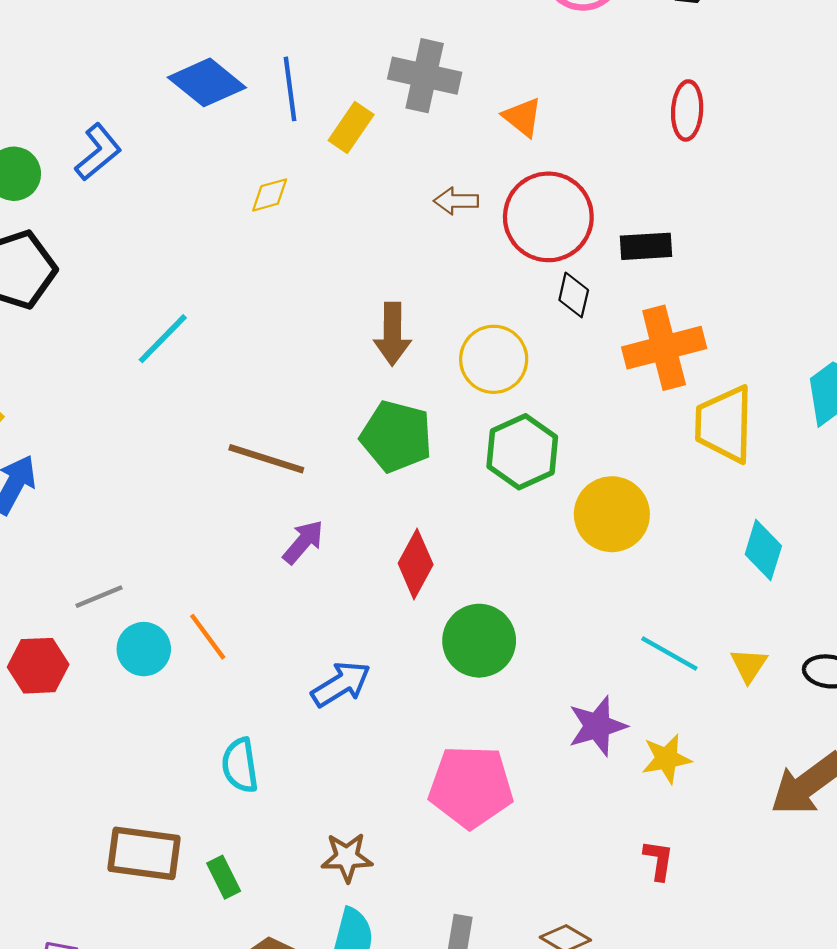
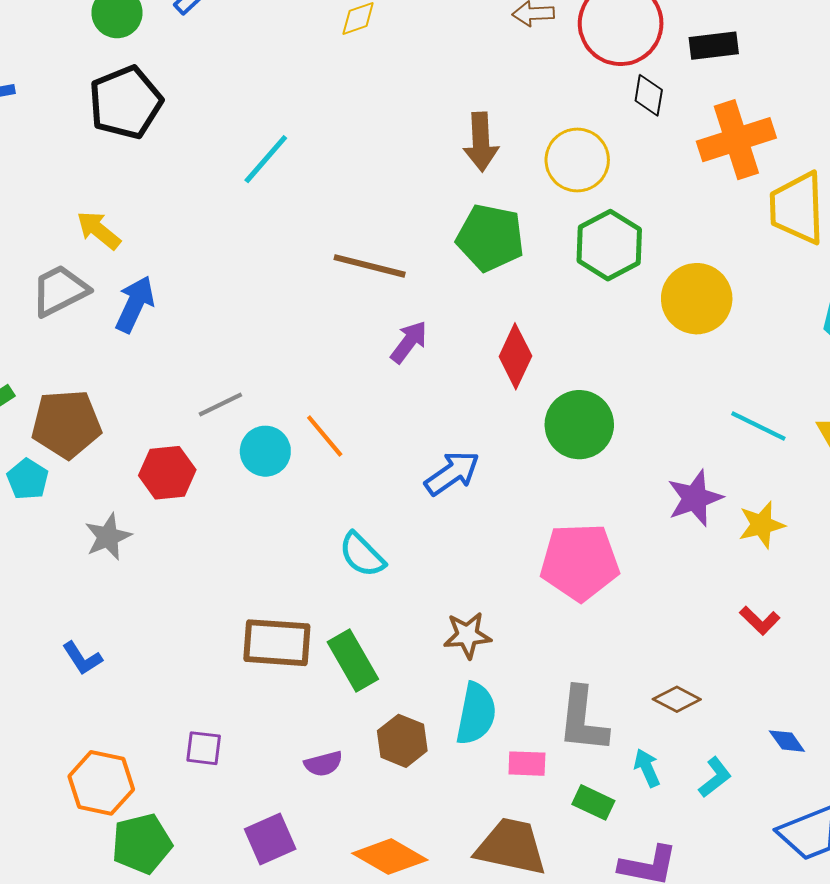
cyan semicircle: (240, 765) -> (362, 555), turned -33
red L-shape: (659, 860) -> (760, 620), turned 129
green rectangle: (224, 877) -> (353, 660), size x1.5

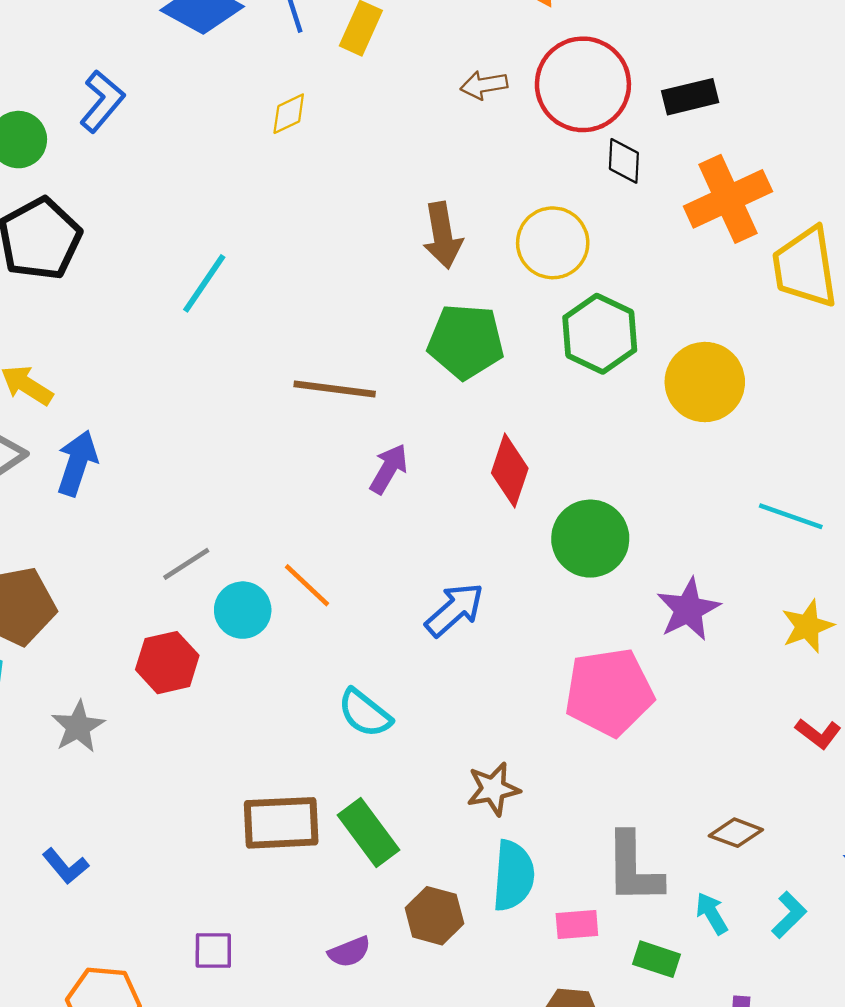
red hexagon: (167, 473) -> (167, 663), moved
purple star: (695, 498) -> (688, 609), moved

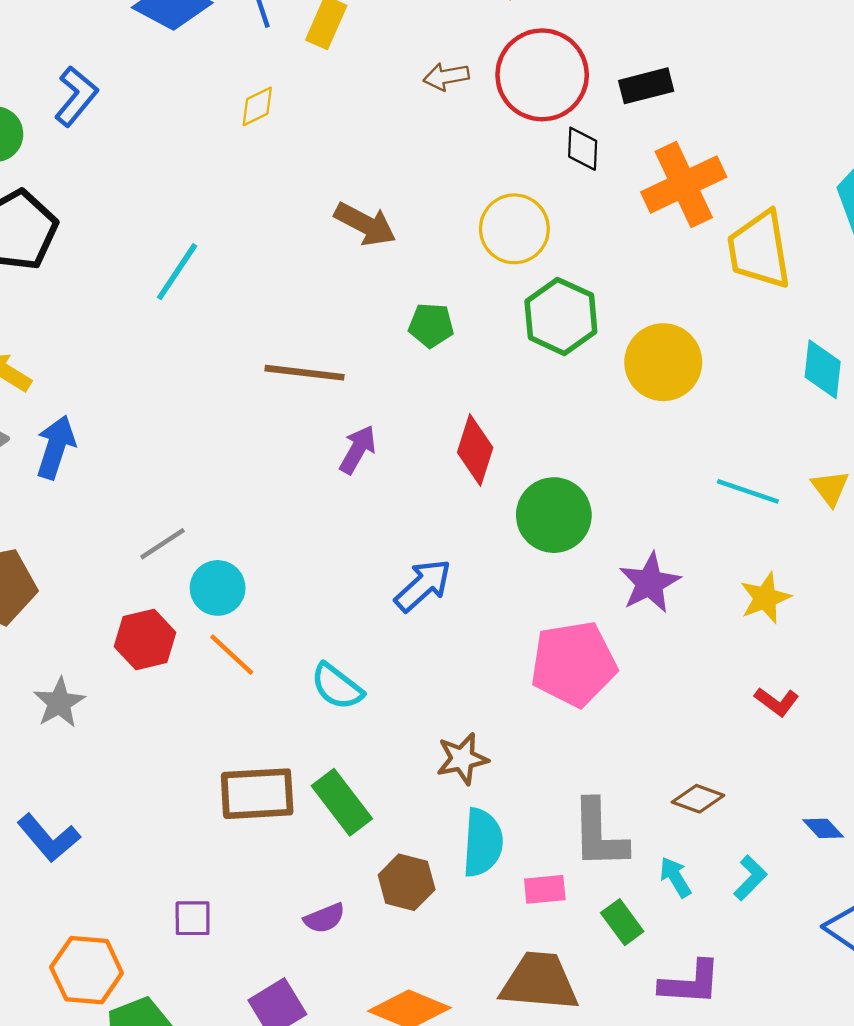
brown arrow: (443, 235) -> (365, 224), moved, turned -52
green pentagon: (466, 341) -> (431, 325), size x0.6
orange line: (307, 585) -> (232, 655), moved
blue L-shape: (66, 866) -> (49, 838), size x1.4
green rectangle: (656, 959) -> (622, 922), turned 36

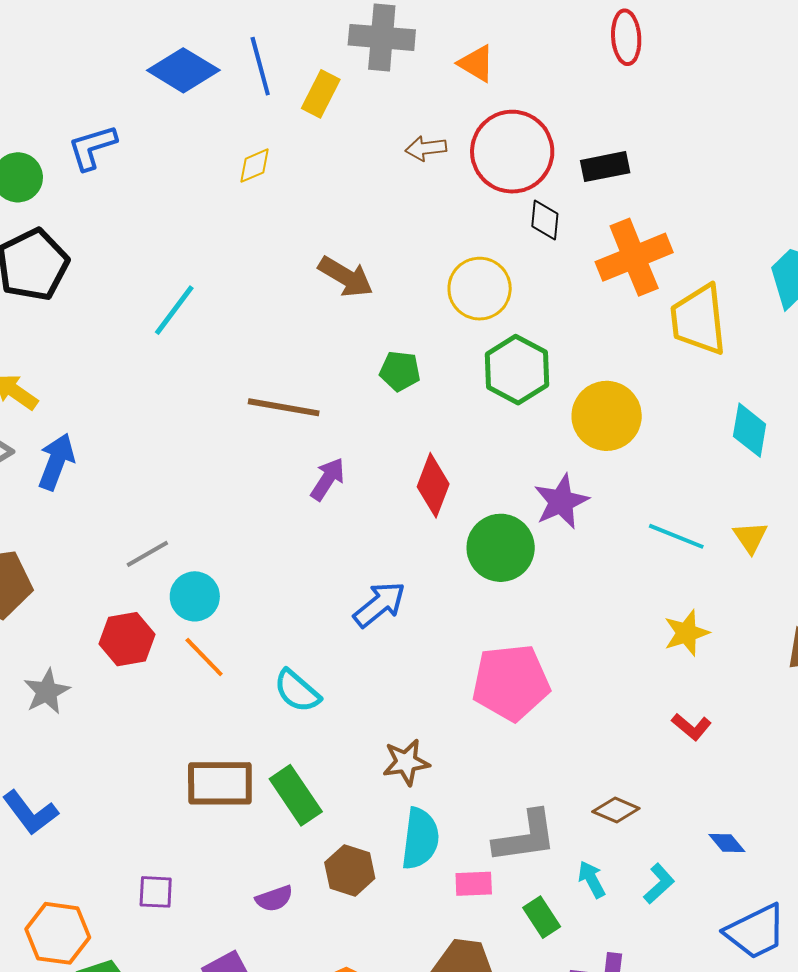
blue L-shape: (76, 96) -> (92, 147), turned -150
purple star: (650, 583) -> (561, 501), moved
gray L-shape: (599, 834) -> (525, 837), turned -100

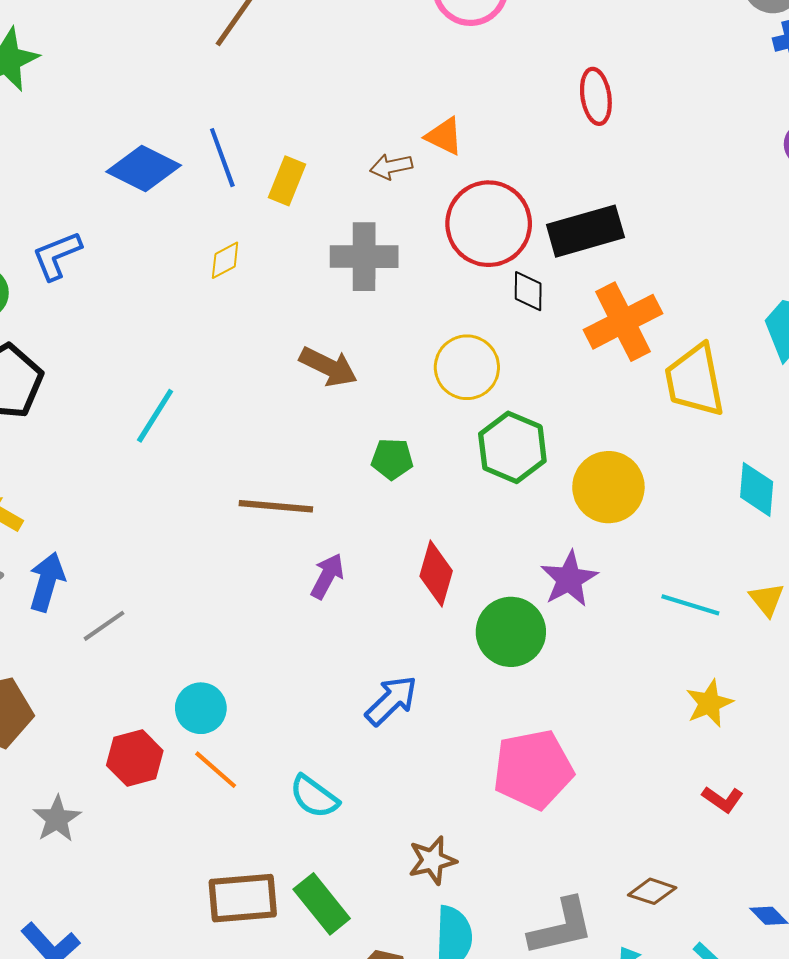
gray cross: (382, 37) -> (364, 257), moved
brown arrow: (426, 148) -> (391, 166), moved
black rectangle: (605, 167) -> (585, 231), size x1.5
gray line: (147, 554) -> (104, 626), moved

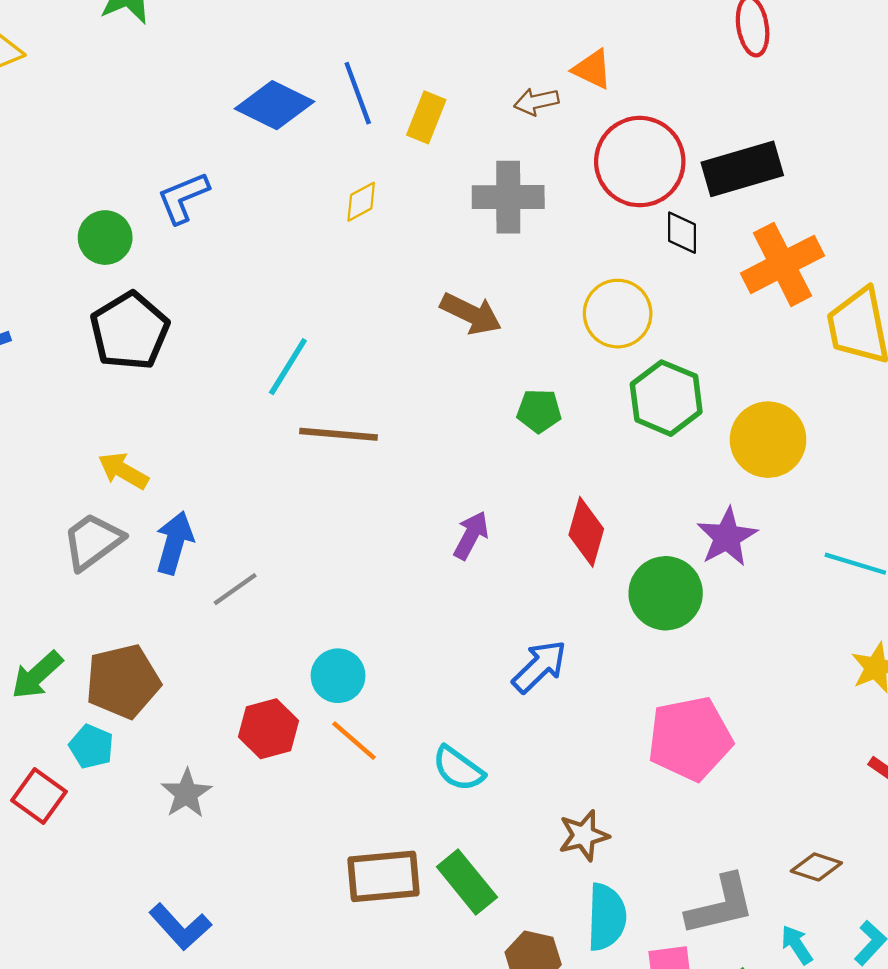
brown line: (276, 506) -> (338, 434), moved

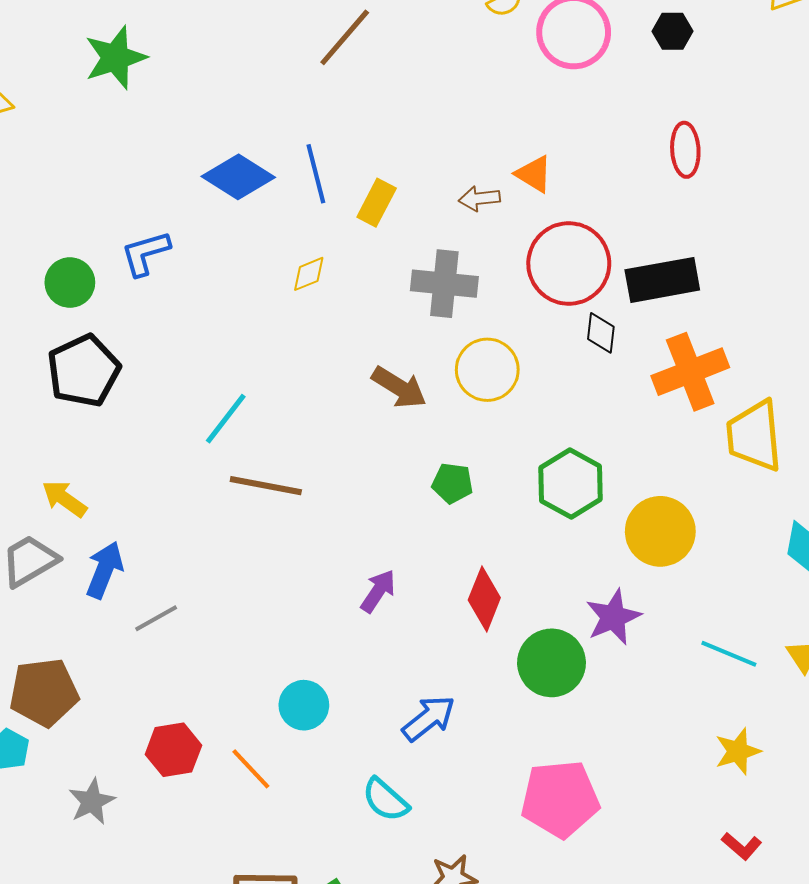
yellow circle: (618, 314) -> (487, 370), moved
cyan circle: (338, 676) -> (304, 705), moved
cyan semicircle: (458, 769) -> (385, 800), moved

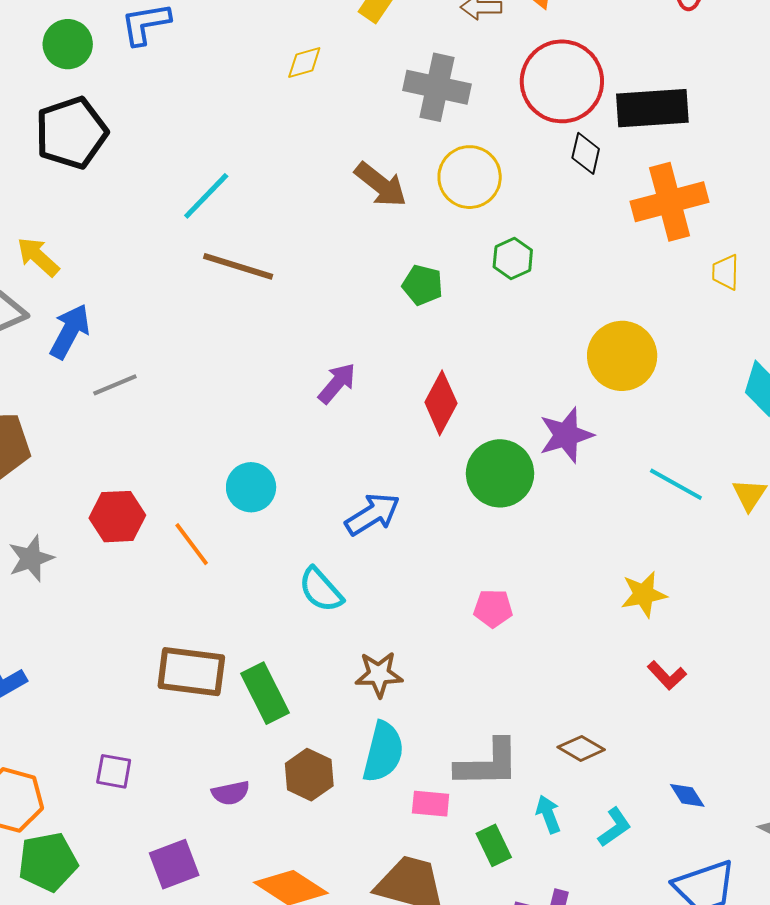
yellow trapezoid: (754, 436) -> (726, 272), size x0.5
green hexagon: (571, 483) -> (513, 259), moved, size x0.6
yellow star: (738, 751) -> (644, 594), moved
pink pentagon: (560, 799) -> (493, 608), size x0.5

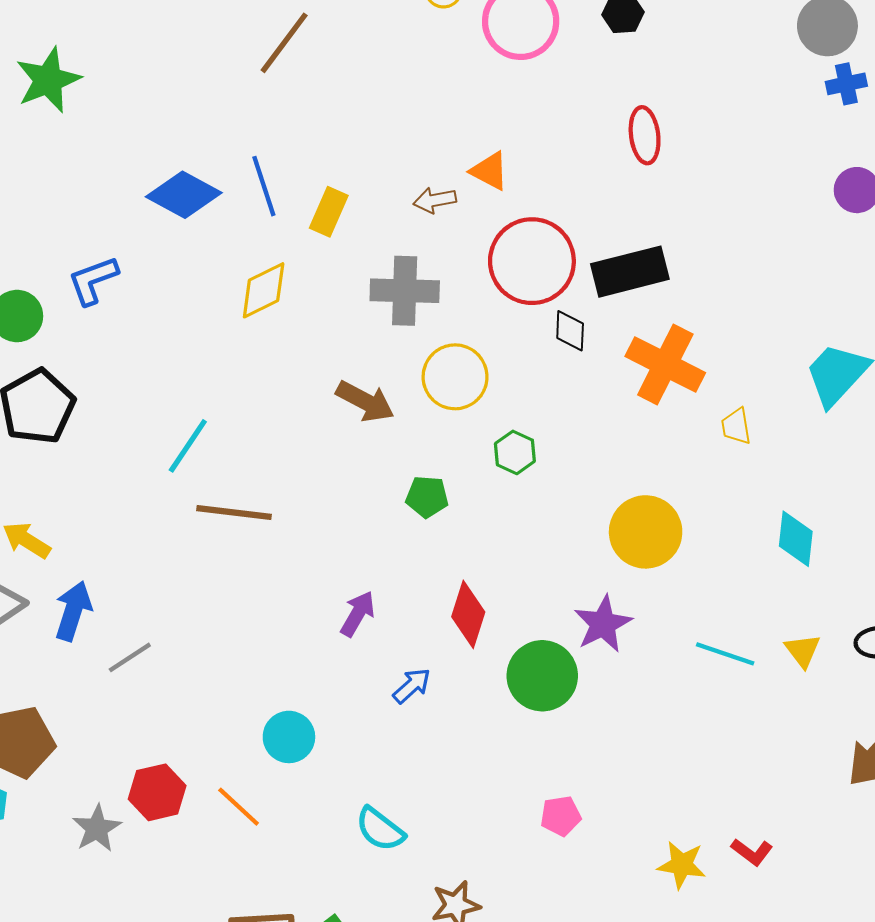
yellow diamond: (304, 63) -> (264, 290), size x1.5
orange cross: (670, 202) -> (665, 365), turned -38
blue arrow: (373, 514) -> (412, 686), moved, size x0.7
gray star: (31, 558) -> (97, 828), moved
yellow star: (644, 594) -> (682, 865), moved, turned 30

